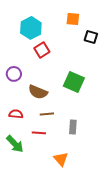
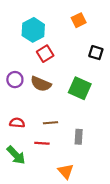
orange square: (73, 19) -> (79, 20), turned -32
black square: (91, 37) -> (96, 53), moved
brown semicircle: (38, 92) -> (41, 84), moved

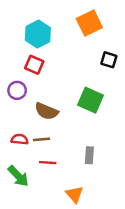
orange square: (79, 20) -> (89, 23), size x1.5
red square: (45, 54) -> (34, 65), moved, turned -35
brown semicircle: (41, 84) -> (46, 111), moved
brown line: (51, 123) -> (42, 139), moved

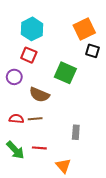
orange square: (89, 23) -> (84, 29), moved
green square: (91, 100) -> (65, 73), moved
red line: (48, 163) -> (39, 148), moved

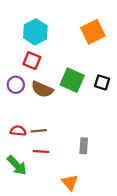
black square: (93, 51) -> (102, 82), moved
brown semicircle: (39, 95) -> (42, 89), moved
red line: (39, 148) -> (41, 151), moved

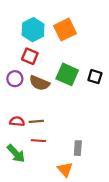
orange square: (93, 32) -> (65, 30), moved
gray rectangle: (84, 146) -> (78, 148), moved

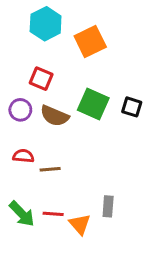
cyan hexagon: (33, 30) -> (46, 24), moved
red semicircle: (17, 121) -> (23, 156), moved
red line: (38, 141) -> (53, 214), moved
orange triangle: (65, 169) -> (80, 224), moved

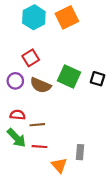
orange square: (90, 42) -> (67, 17), moved
red square: (41, 79) -> (31, 58), turned 35
green arrow: (22, 214) -> (16, 138), moved
red line: (53, 214) -> (39, 147), moved

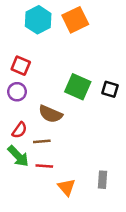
red square: (31, 58) -> (21, 66), moved, turned -35
brown semicircle: (41, 85) -> (50, 114), moved
red semicircle: (18, 115) -> (19, 130), turned 120
gray rectangle: (80, 152) -> (103, 180), moved

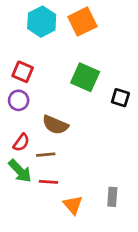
green square: (78, 87) -> (85, 77), moved

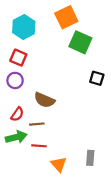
cyan hexagon: (42, 22) -> (24, 27), moved
green square: (85, 77) -> (80, 42), moved
green arrow: (20, 171) -> (16, 137), turned -60

